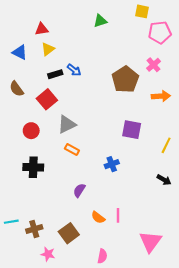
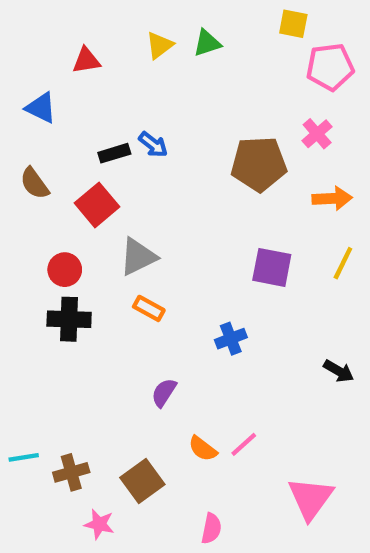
yellow triangle: (48, 49) -> (160, 45), moved
brown pentagon: (125, 79) -> (259, 164), turned 30
yellow line: (166, 145) -> (343, 263), moved
black cross: (33, 167) -> (69, 319), moved
pink line: (118, 215) -> (244, 444), turned 48

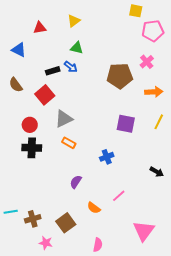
green triangle: (207, 43) -> (77, 48), moved, turned 32
pink line: (244, 444) -> (119, 196), moved

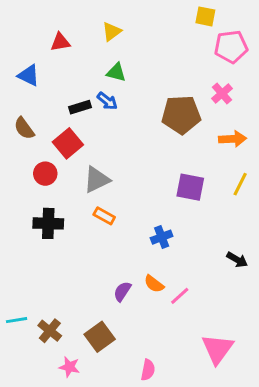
red circle: (30, 125) -> (45, 174), moved
purple semicircle: (76, 182) -> (122, 291), moved
orange semicircle: (94, 208) -> (154, 284), moved
brown cross: (33, 219) -> (50, 331), turned -35

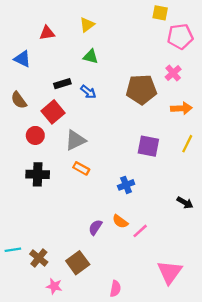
blue arrow: (107, 101) -> (88, 92), moved

